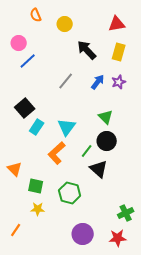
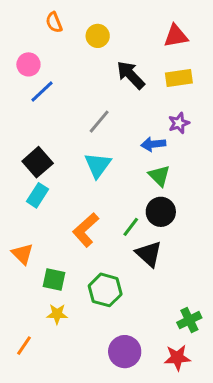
yellow rectangle: (119, 52) -> (179, 78), turned 66
blue arrow: (98, 82) -> (153, 144), moved, turned -133
cyan rectangle: (37, 127) -> (38, 195), moved
cyan triangle: (67, 127) -> (98, 165), moved

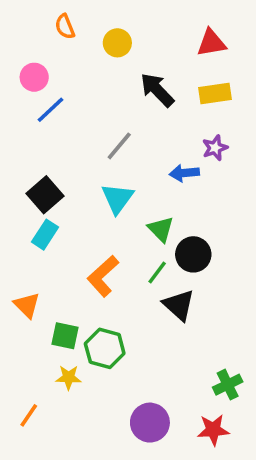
green triangle: (159, 176) -> (161, 229), moved
green hexagon: (105, 290) -> (105, 348), moved

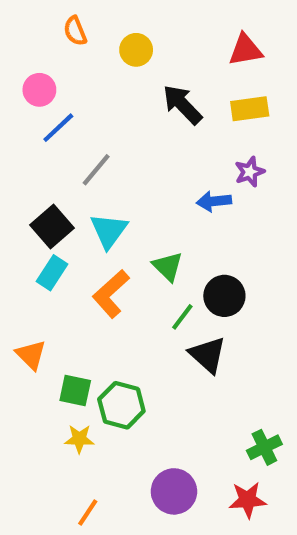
gray line: (119, 146) -> (96, 170), moved
cyan triangle: (117, 198) -> (109, 231), moved
green triangle: (161, 229) -> (168, 266), moved
orange L-shape: (103, 276) -> (111, 294), moved
orange line: (29, 415) -> (88, 512), moved

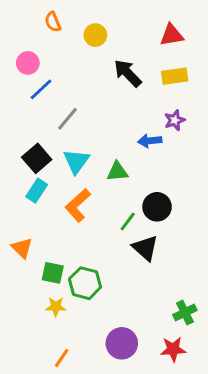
green triangle: (168, 266) -> (117, 172), moved, turned -50

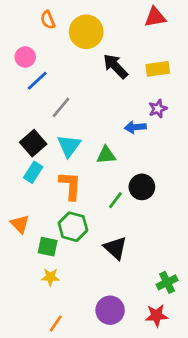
yellow circle: (95, 35) -> (86, 32), size x1.6
red triangle: (172, 35) -> (155, 17), moved
orange L-shape: (78, 205) -> (70, 186), turned 136
black triangle: (145, 248) -> (115, 248), moved
green hexagon: (85, 283) -> (73, 227), moved

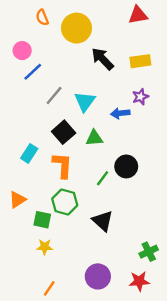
black square: (33, 143) -> (64, 132), moved
cyan triangle: (69, 146) -> (85, 101), moved
orange triangle: (20, 224) -> (17, 200), turned 42

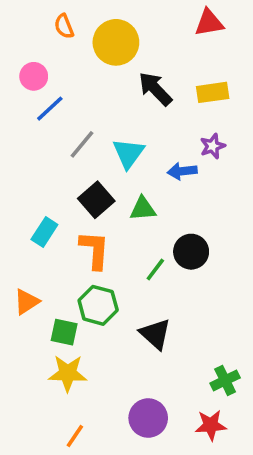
yellow star: (45, 247) -> (68, 373), size x1.5

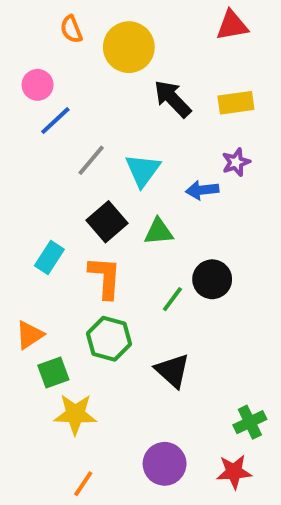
green square: (64, 332) -> (53, 373), moved, turned -32

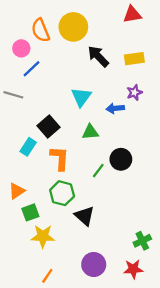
orange semicircle: (71, 29) -> (41, 30), moved, size x1.5
gray line: (91, 160) -> (13, 95), moved, turned 66
black square: (107, 222) -> (48, 126), moved
black triangle: (172, 371) -> (85, 216), moved

